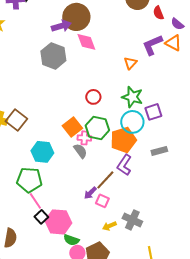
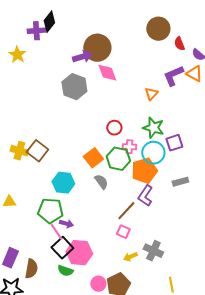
pink cross: (84, 138) -> (129, 147), moved
purple arrow: (90, 193) -> (66, 224), moved, turned -120
black square: (41, 217) -> (62, 248), size x1.5
green semicircle: (71, 240) -> (65, 271), moved

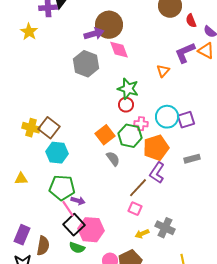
green star: (153, 128) -> (128, 89), moved
cyan circle: (153, 153) -> (167, 117), moved
cyan hexagon: (63, 183) -> (57, 153), moved

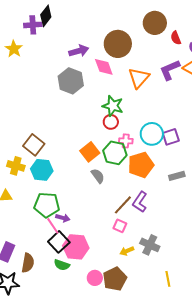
brown circle: (109, 25) -> (118, 44), moved
orange triangle: (163, 71) -> (139, 78), moved, size x1.6
yellow cross: (31, 128) -> (16, 166), moved
purple L-shape: (157, 173) -> (140, 202), moved

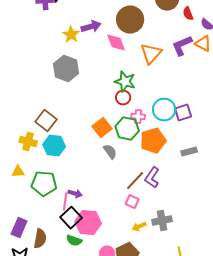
yellow star: (14, 49) -> (71, 35), moved
gray hexagon: (71, 81) -> (66, 69), moved
green pentagon: (47, 205) -> (44, 184), moved
pink line: (53, 226) -> (65, 202), turned 42
gray cross: (150, 245) -> (162, 221), turned -36

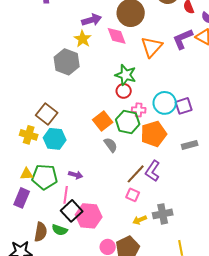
yellow star: (71, 35) -> (83, 39), moved
yellow triangle: (18, 172) -> (27, 174), moved
purple arrow: (75, 194) -> (76, 175), moved
purple rectangle: (19, 228) -> (22, 198), moved
green semicircle: (74, 241) -> (60, 230), moved

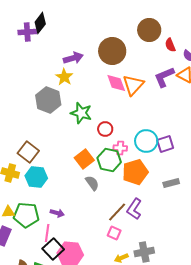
pink diamond: (117, 36) -> (116, 83), moved
green star: (126, 75) -> (81, 113), moved

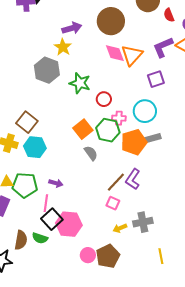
purple square: (165, 144) -> (156, 79), moved
gray rectangle: (171, 183) -> (153, 138), moved

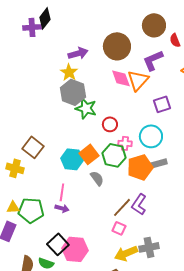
purple L-shape: (163, 47) -> (153, 60), moved
gray hexagon: (47, 70) -> (73, 92), moved
cyan hexagon: (35, 147) -> (72, 159), moved
pink line: (46, 203) -> (62, 192), moved
yellow arrow: (120, 228) -> (126, 253), size x1.6

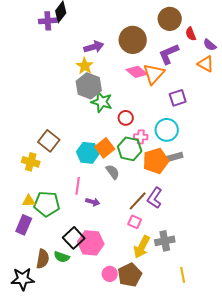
pink diamond: (121, 78) -> (137, 72), turned -30
purple arrow: (62, 208) -> (93, 202), moved
yellow arrow: (126, 253) -> (142, 247), turned -40

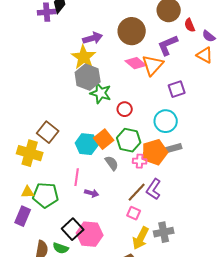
yellow star: (85, 66) -> (84, 57), size x1.4
pink cross: (141, 137) -> (140, 161), moved
yellow cross: (31, 162) -> (30, 153), size x1.4

